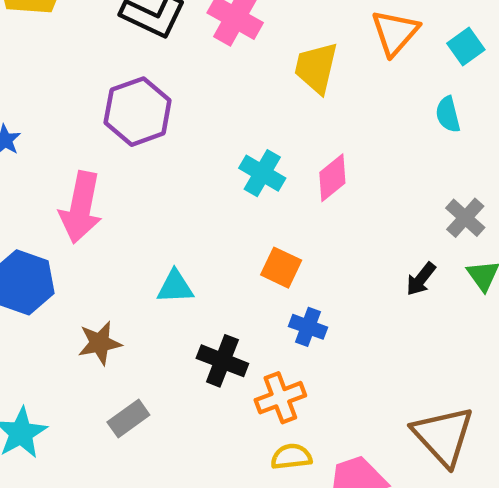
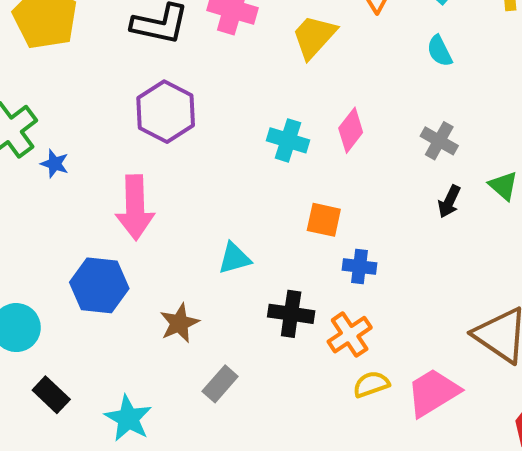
yellow trapezoid: (316, 68) -> (314, 37), turned 42
gray cross: (465, 218) -> (439, 141), moved

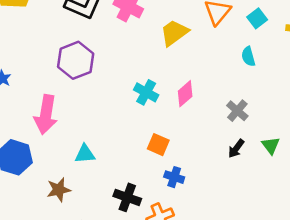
cyan triangle: (234, 258) -> (85, 154), moved

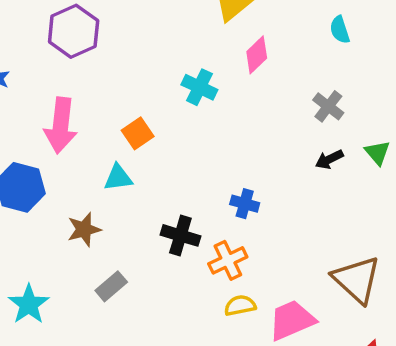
purple hexagon: (76, 60) -> (74, 31), moved
pink diamond: (185, 94) -> (257, 55), moved
orange square: (158, 145) -> (138, 133), moved, turned 35
black arrow: (236, 149) -> (329, 159), turned 30

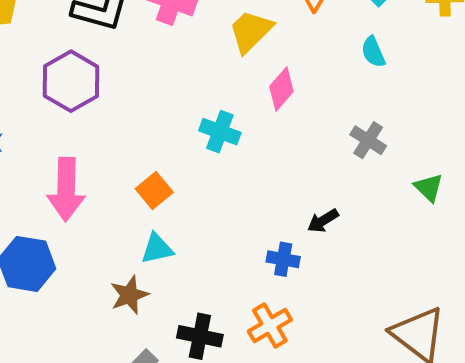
black arrow: (329, 159) -> (323, 221), moved
cyan triangle: (118, 178) -> (157, 249), moved
brown star: (84, 229) -> (129, 295), moved
black cross: (180, 235) -> (200, 336), moved

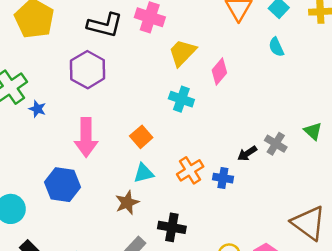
yellow trapezoid: (251, 31) -> (182, 53), moved
gray cross: (368, 140) -> (276, 144), moved
orange cross: (270, 325) -> (190, 170), moved

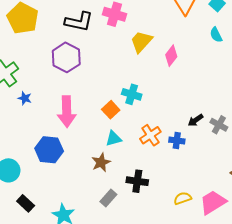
cyan cross: (181, 99) -> (132, 94), moved
blue star: (37, 109) -> (25, 98), moved
gray cross: (276, 144) -> (219, 125), moved

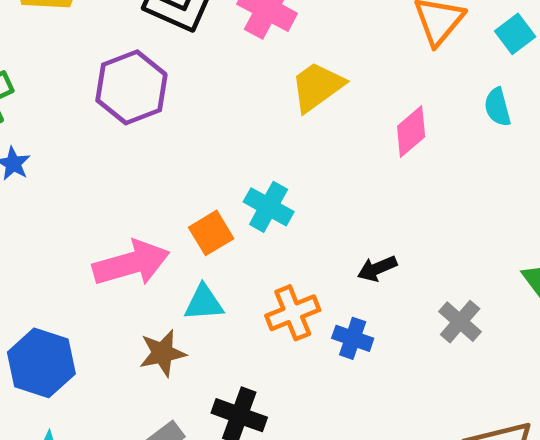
pink diamond: (171, 56) -> (411, 132), moved
pink arrow: (67, 112) -> (131, 263), moved, turned -116
black arrow: (196, 120) -> (377, 268), moved
blue hexagon: (49, 150) -> (41, 363), moved

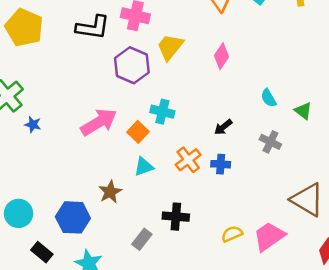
purple hexagon: (131, 87) -> (132, 65), moved
cyan semicircle: (498, 107) -> (269, 98), moved
pink arrow: (131, 263) -> (99, 122), moved
brown star: (163, 353) -> (110, 192), moved

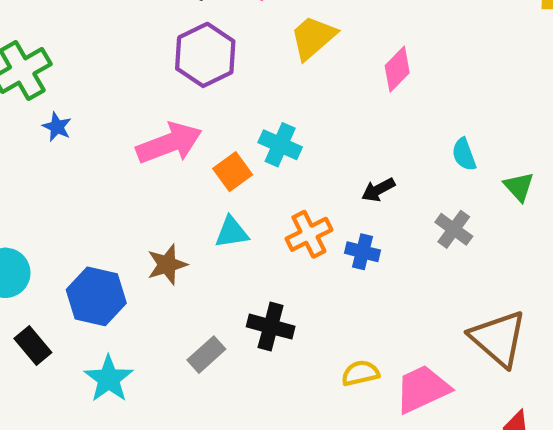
purple hexagon: (132, 65) -> (205, 55), moved

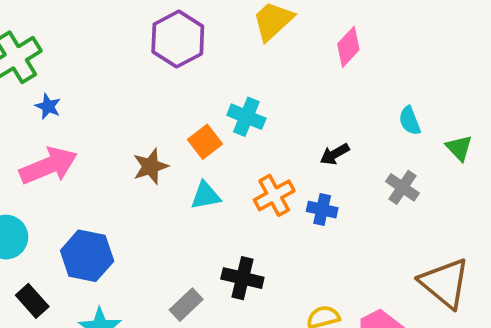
pink arrow: (169, 143) -> (48, 166), moved
brown star: (167, 265) -> (151, 166), moved

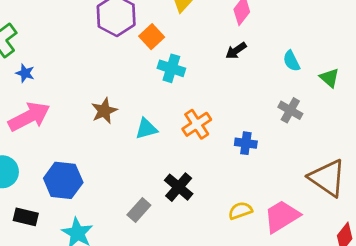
orange square: (205, 142) -> (152, 37), moved
black arrow: (335, 154) -> (236, 51), moved
blue cross: (322, 210) -> (246, 143), moved
black cross: (242, 278) -> (179, 187), turned 32
black rectangle: (32, 301) -> (26, 217), turned -30

